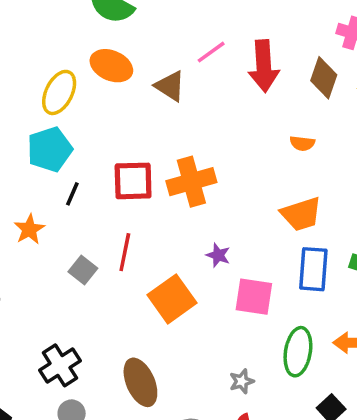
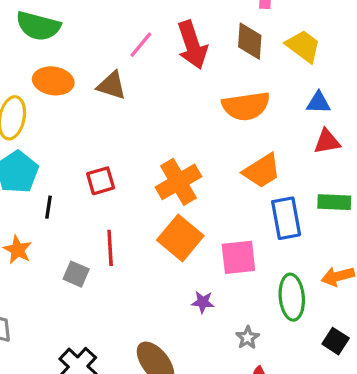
orange semicircle: (302, 143) -> (246, 106), size x2.0
red square: (133, 181) -> (101, 181), size x0.7
orange cross: (191, 182) -> (178, 182), moved
purple star: (218, 255) -> (203, 302), moved
orange square: (172, 299) -> (180, 238), moved

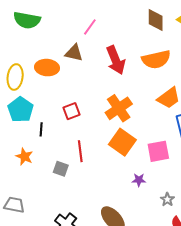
red arrow: (192, 45) -> (116, 60), moved
orange ellipse: (53, 81) -> (47, 68), moved

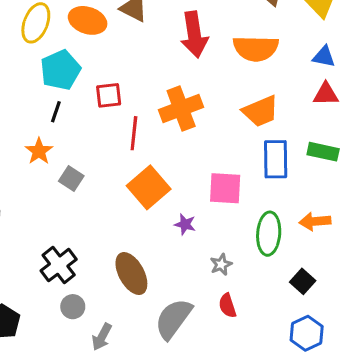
cyan pentagon: (21, 109) -> (60, 70), moved
orange square: (122, 142) -> (149, 187), moved
red line: (80, 151) -> (134, 133), moved
orange star: (24, 157) -> (39, 151), moved

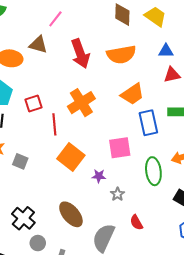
gray star: (221, 264) -> (117, 194), moved

